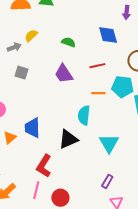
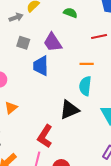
purple trapezoid: (64, 74) -> (53, 42), moved
orange line: (98, 93) -> (87, 64), moved
blue trapezoid: (32, 128) -> (41, 66), moved

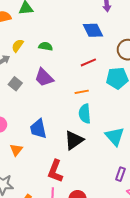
green semicircle: (70, 13) -> (46, 46), moved
gray square: (23, 43) -> (15, 84), turned 32
blue trapezoid: (41, 66) -> (38, 129), moved

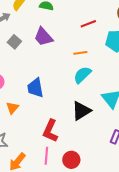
cyan semicircle: (85, 114) -> (82, 75), turned 48
black triangle: (74, 140) -> (81, 111), moved

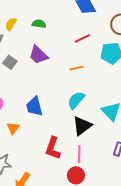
cyan semicircle: (82, 75) -> (76, 100), moved
pink line: (46, 156) -> (79, 154), moved

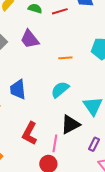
red line: (82, 38) -> (60, 11), moved
black triangle: (82, 126) -> (70, 124), moved

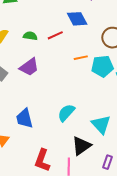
purple trapezoid: (30, 39) -> (29, 67), turned -80
orange line: (65, 58) -> (81, 58), moved

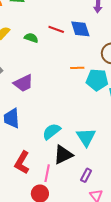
red line: (55, 35) -> (56, 29), moved, turned 35
purple trapezoid: (29, 67) -> (23, 83), moved
cyan semicircle: (66, 113) -> (51, 131), moved

